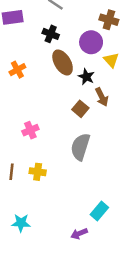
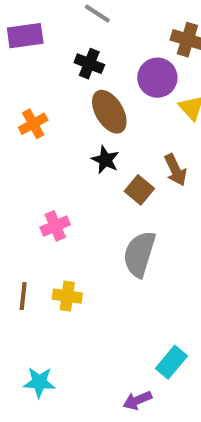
black star: (86, 77) -> (105, 160), moved

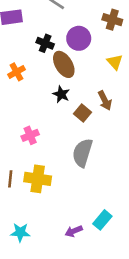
black cross: (89, 64) -> (45, 43), moved
purple circle: (157, 78) -> (79, 38), moved
yellow cross: (67, 296) -> (38, 179), size x1.5
purple arrow: (137, 400) -> (74, 231), moved

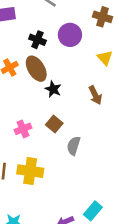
brown ellipse: (64, 64) -> (36, 69), moved
brown square: (82, 113) -> (54, 124), moved
gray semicircle: (82, 153) -> (74, 146), size x0.7

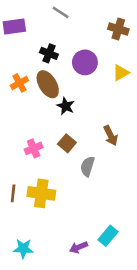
purple circle: (70, 35) -> (85, 62), moved
yellow triangle: (105, 58) -> (121, 73), turned 42
brown arrow: (95, 95) -> (111, 136), moved

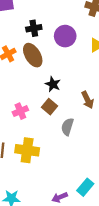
black cross: (49, 53) -> (34, 28), turned -32
black star: (66, 106) -> (53, 84), moved

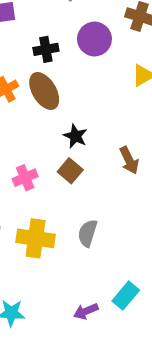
purple circle: (65, 36) -> (94, 39), moved
gray semicircle: (67, 127) -> (88, 233), moved

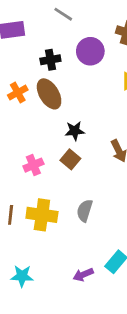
black star: (75, 136) -> (75, 131), turned -30

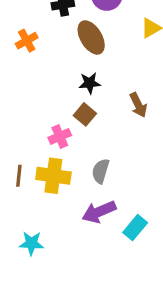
brown ellipse: (49, 94) -> (91, 37), moved
pink cross: (33, 165) -> (60, 136), moved
purple arrow: (83, 275) -> (99, 212), moved, size x1.5

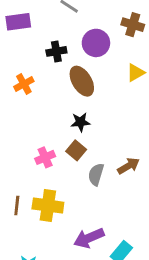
brown arrow: (138, 105) -> (128, 166), moved, turned -95
pink cross: (60, 136) -> (45, 157), moved
gray semicircle: (101, 171) -> (96, 174), moved

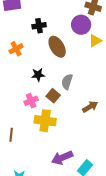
purple circle: (96, 43) -> (81, 25), moved
black star: (80, 122) -> (38, 75), moved
gray semicircle: (96, 174) -> (67, 82), moved
yellow cross: (48, 206) -> (45, 121), moved

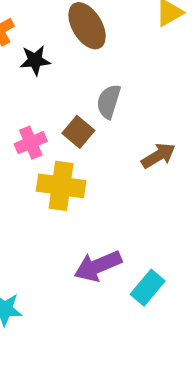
black star: (38, 75) -> (35, 60), moved

